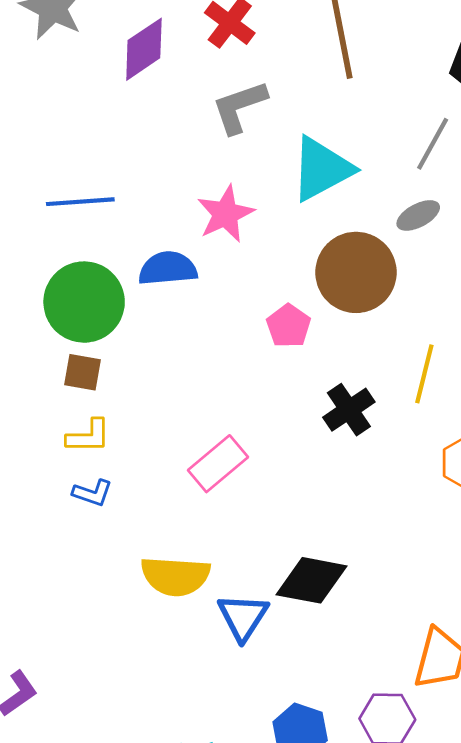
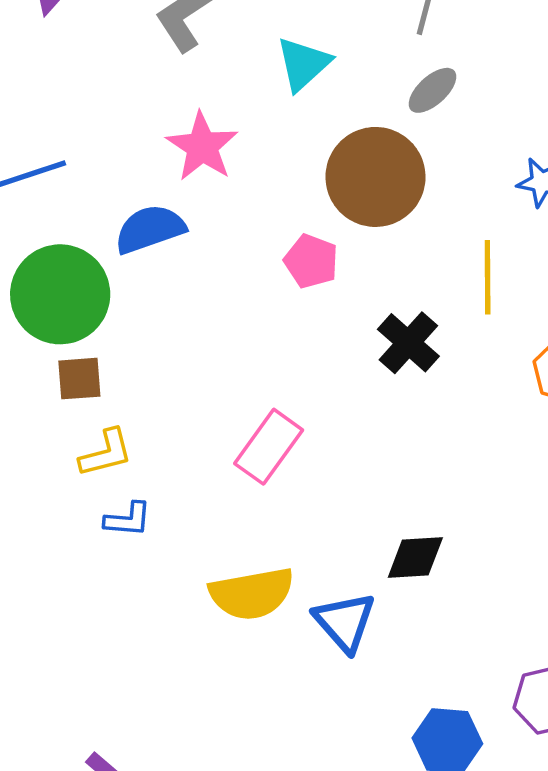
cyan triangle: (322, 169) -> (303, 64), size x0.7
black diamond: (312, 580) -> (415, 558), size x0.7

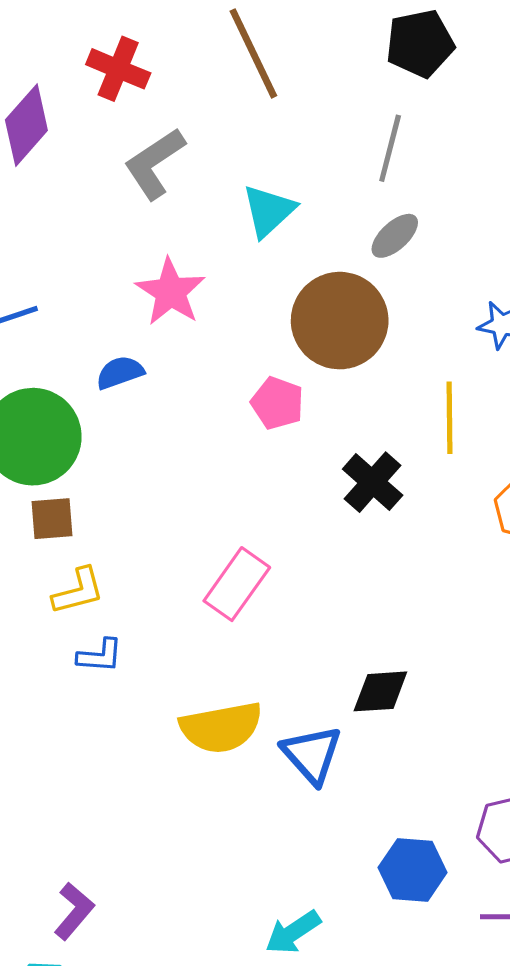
blue semicircle: (150, 229) -> (120, 373), size x0.7

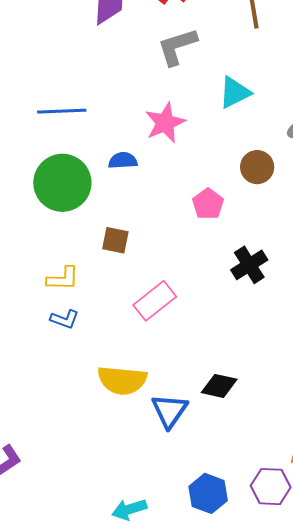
brown circle: (340, 321) -> (257, 167), size x0.6
brown square: (52, 519) -> (115, 240), moved

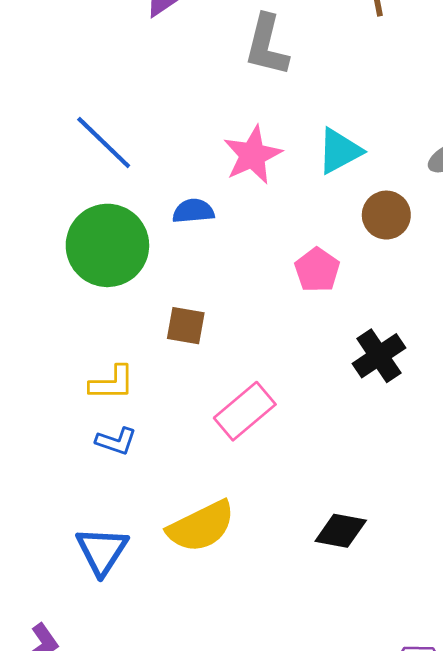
gray L-shape: (177, 47) -> (267, 45), turned -57
cyan triangle: (235, 92) -> (340, 151), moved
blue line: (62, 111) -> (104, 143), turned 48
yellow semicircle: (122, 380) -> (201, 526), turned -30
blue triangle: (170, 411) -> (102, 551), moved

